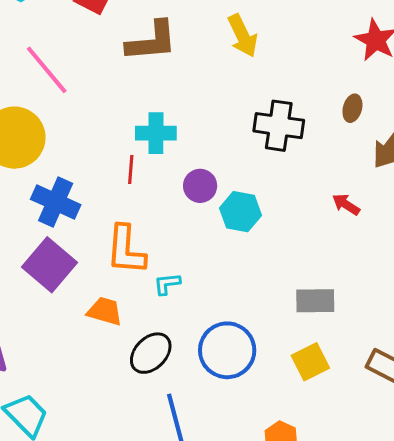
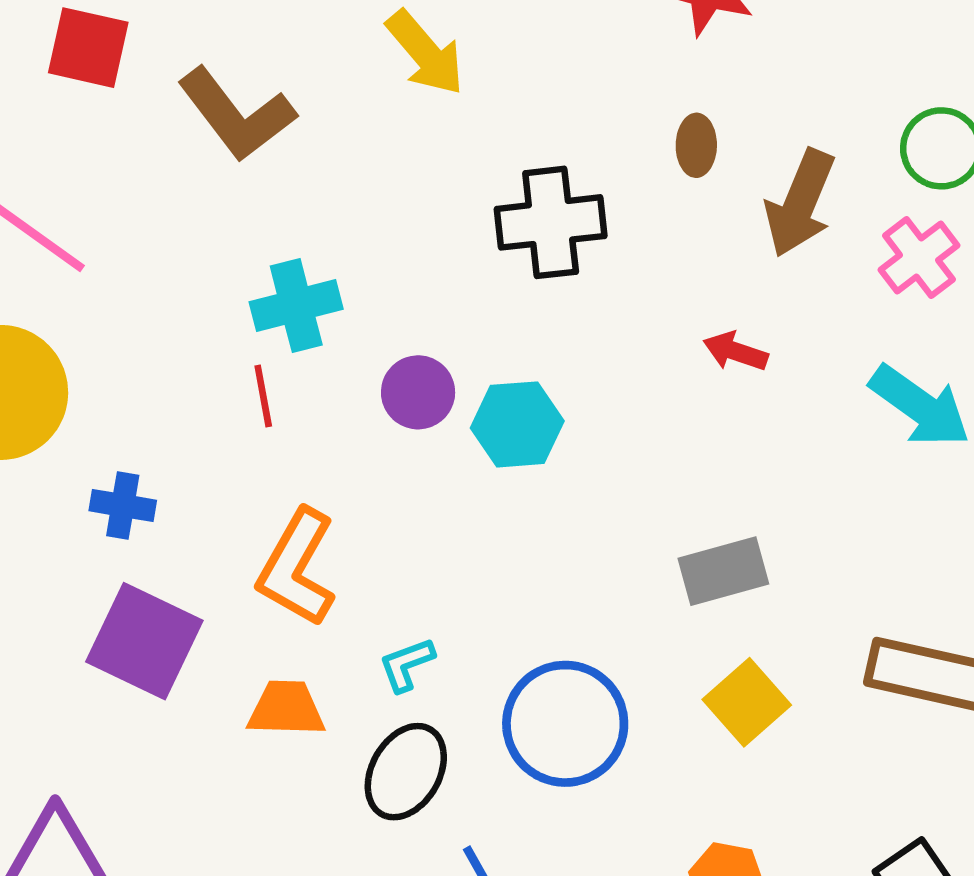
brown L-shape: (152, 41) -> (237, 114), turned 72
blue cross: (56, 202) -> (123, 506), size x0.6
orange L-shape: (126, 250) -> (297, 568), turned 40
cyan L-shape: (167, 284) -> (407, 664), moved

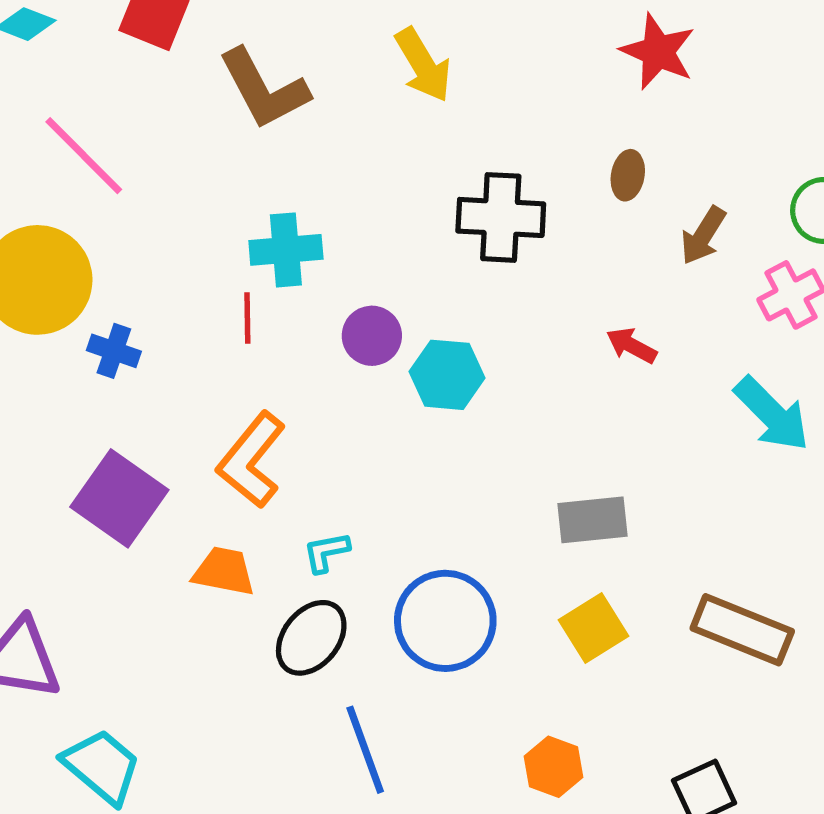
brown arrow: (800, 203) -> (703, 236), size x0.7
blue cross: (123, 506) -> (114, 351), moved

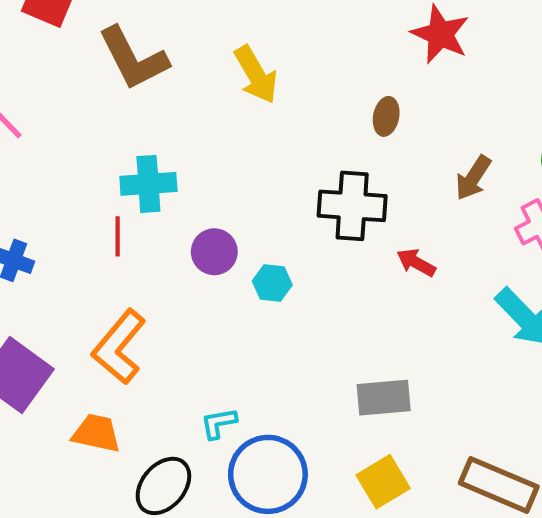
yellow arrow: (423, 65) -> (256, 75), moved
brown ellipse: (628, 175) -> (386, 116), moved
black cross: (501, 217) -> (352, 206), moved
cyan hexagon: (447, 375) -> (272, 283), size x0.7
cyan L-shape: (326, 552) -> (219, 423), moved

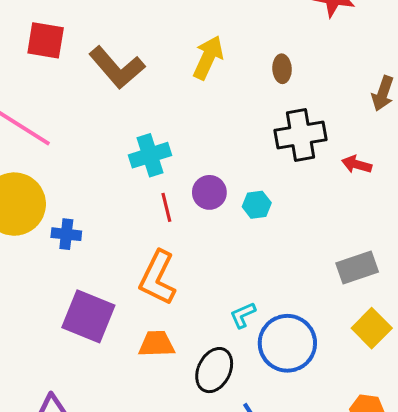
yellow arrow: (256, 75) -> (208, 58), turned -111
brown ellipse: (386, 116) -> (282, 69), moved
red line: (118, 236) -> (166, 207), moved

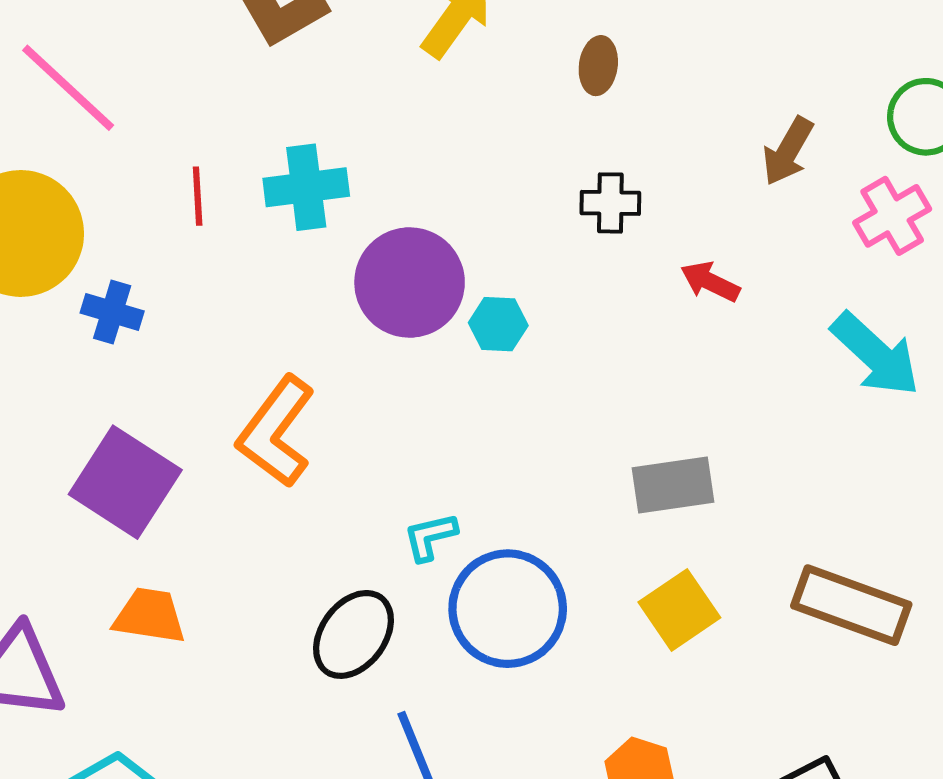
black cross: (301, 135) -> (610, 203), size x0.6
purple circle: (209, 192) -> (410, 283), size x1.6
red line: (166, 207) -> (198, 196), moved
orange trapezoid: (157, 344) -> (150, 616), moved

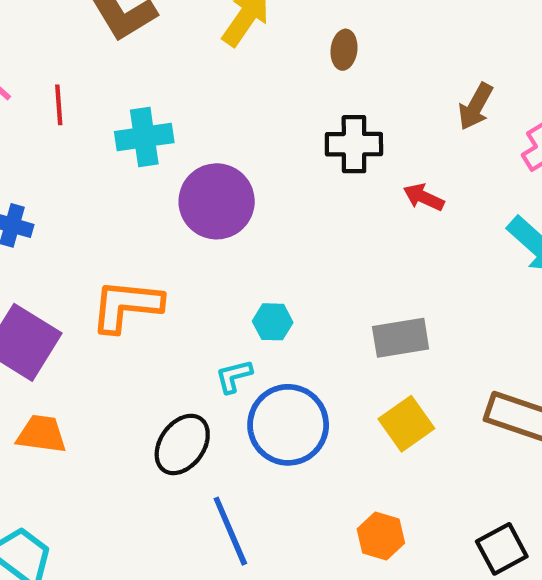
red line: (198, 196) -> (59, 105), moved
black cross: (610, 203) -> (354, 144), size x1.4
cyan hexagon: (498, 324) -> (273, 322), moved
orange L-shape: (276, 432) -> (126, 306), turned 60

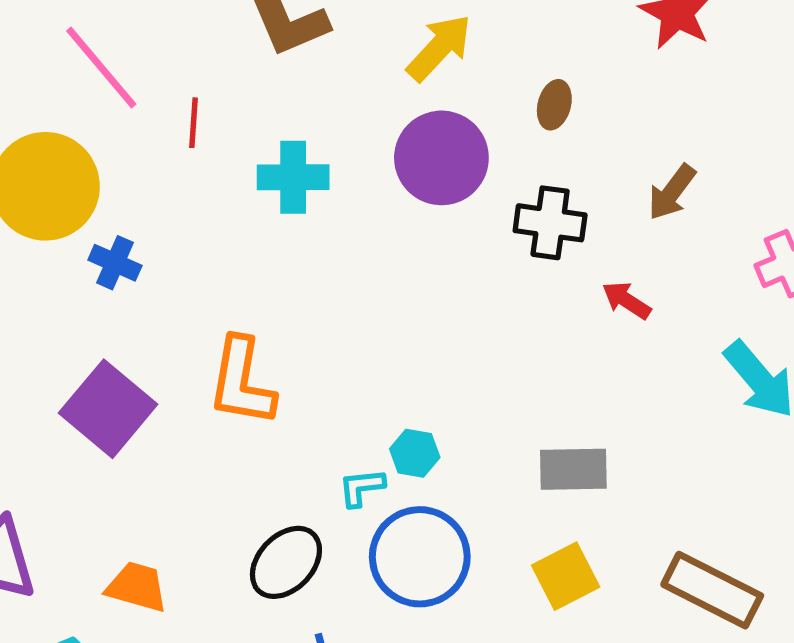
brown arrow: (476, 106) -> (672, 192), moved
purple circle: (217, 201) -> (441, 158), moved
orange L-shape: (126, 306) -> (242, 382), turned -94
cyan hexagon: (273, 322) -> (415, 453), moved
orange trapezoid: (42, 434) -> (137, 587), moved

